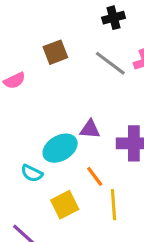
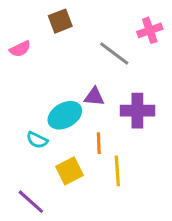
gray line: (110, 63) -> (114, 53), moved
orange line: (95, 176) -> (99, 143), turned 35

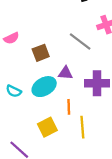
brown square: (60, 21) -> (41, 53), moved
cyan semicircle: (37, 140) -> (14, 91), moved

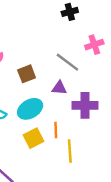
purple triangle: (65, 73) -> (59, 88), moved
yellow square: (47, 127) -> (34, 138), moved

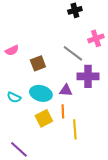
purple triangle: (59, 88) -> (66, 90), moved
purple cross: (85, 105) -> (88, 76), moved
cyan ellipse: (30, 109) -> (41, 93), turned 45

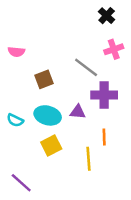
black cross: (75, 10) -> (107, 16), moved, turned -32
pink semicircle: (12, 50) -> (16, 52), moved, turned 32
orange line: (63, 111) -> (104, 137), moved

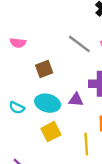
gray line: (86, 67) -> (79, 44), moved

